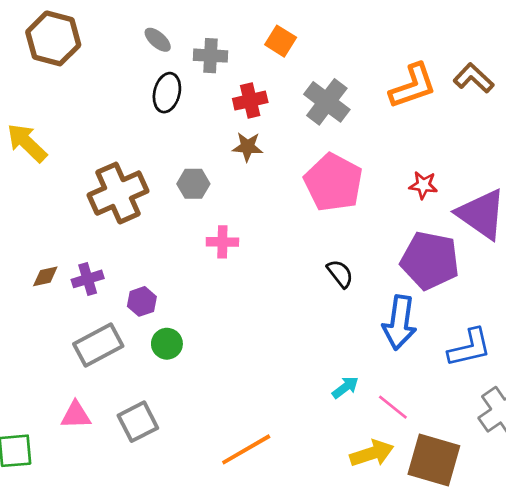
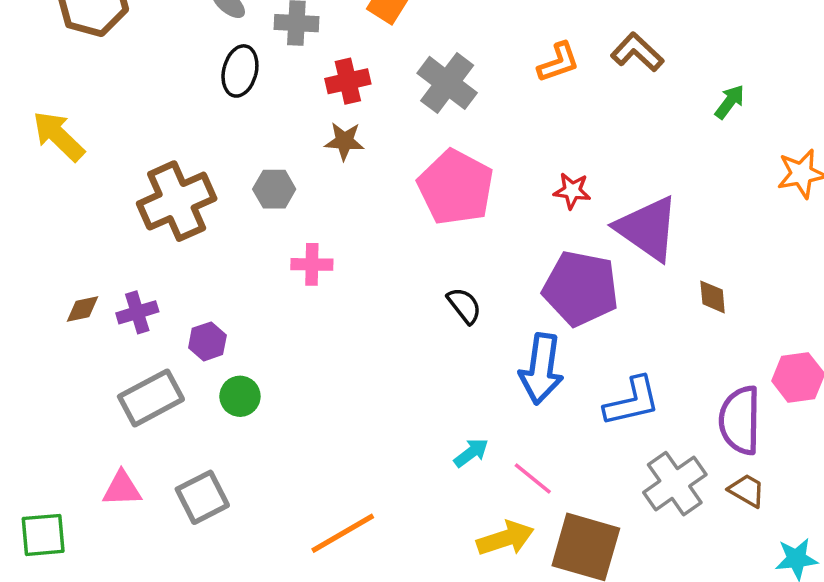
orange L-shape: (413, 86) -> (558, 62), size x0.7

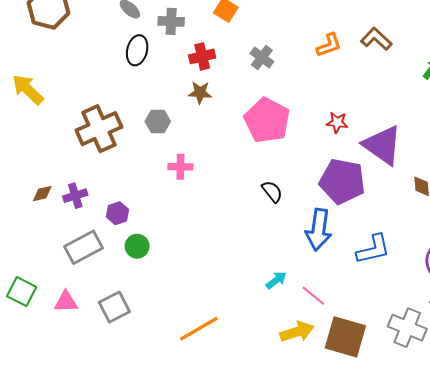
gray cross: (447, 83) -> (262, 57), size x0.7
gray cross: (675, 484) -> (407, 328), moved, turned -33
green square: (43, 535) -> (22, 292), moved, turned 32

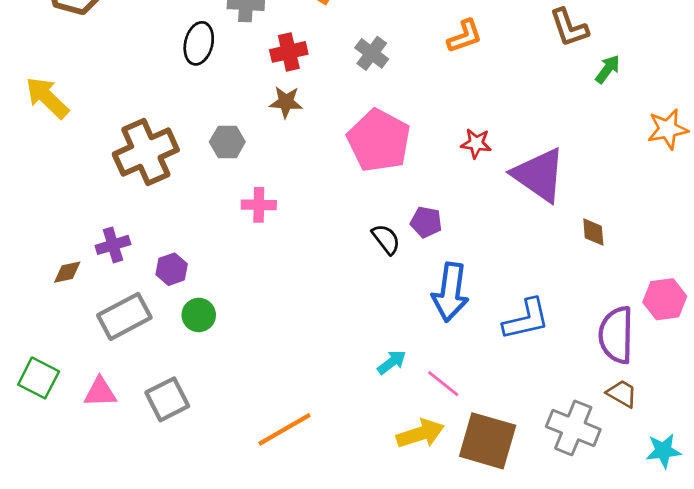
brown L-shape: (376, 39) -> (569, 28), moved, turned -152
purple pentagon: (342, 181) -> (426, 222), moved, size x0.5
brown diamond: (42, 194) -> (67, 272), moved

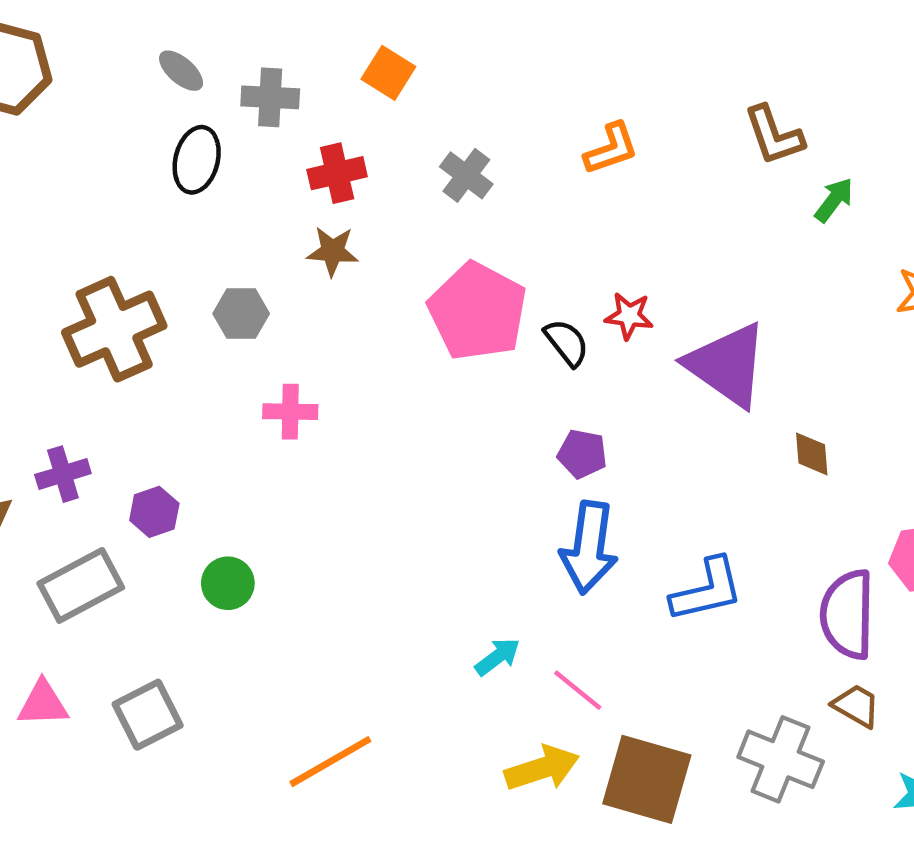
purple pentagon: (426, 222) -> (582, 454), moved
black semicircle: (386, 239) -> (567, 343), moved
green circle: (199, 315) -> (228, 583), moved

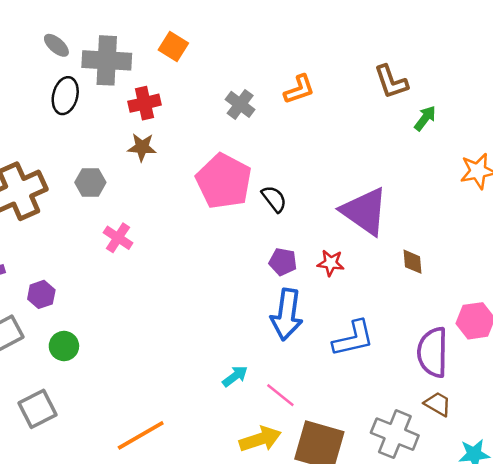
gray cross: (270, 97) -> (107, 60), size x1.5
gray cross: (466, 175) -> (240, 104), moved
red star: (629, 316) -> (331, 263), moved
pink cross: (290, 412) -> (118, 238), turned 32
green circle: (228, 583) -> (64, 346), moved

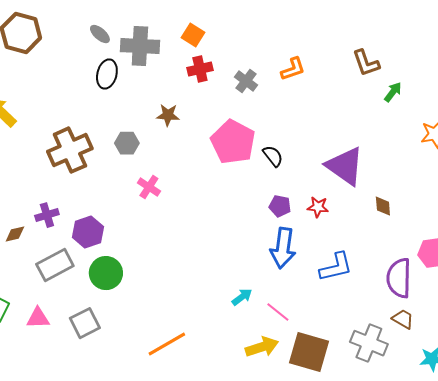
red cross: (144, 103) -> (200, 69), moved
purple hexagon: (41, 294) -> (88, 232), size x1.4
green circle: (64, 346) -> (106, 273), size x1.4

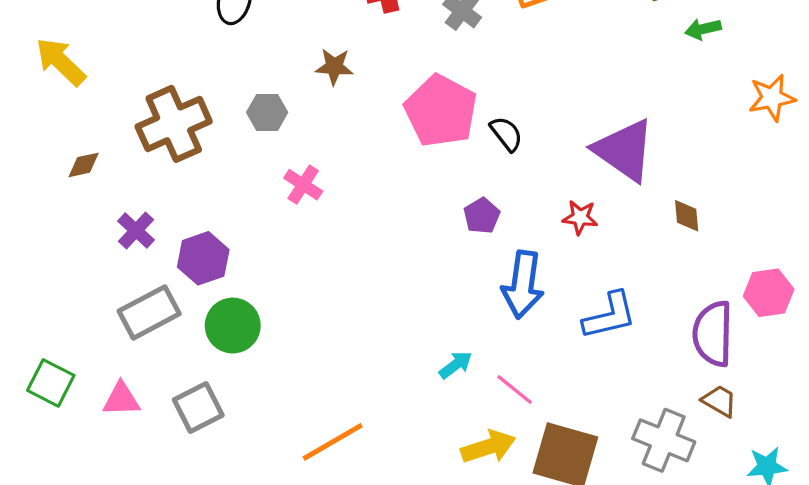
green arrow: (393, 92) -> (703, 29), turned -140
purple pentagon: (280, 206) -> (482, 216), moved, turned 30
purple cross: (47, 215) -> (136, 230), turned -30
brown diamond: (15, 234) -> (84, 165), moved

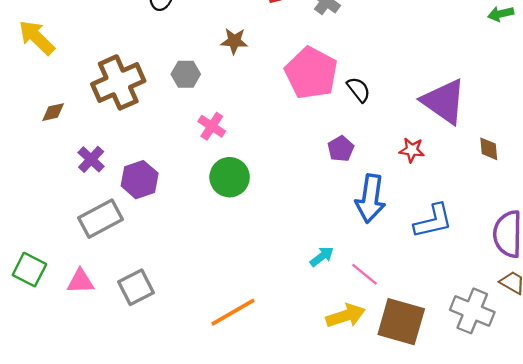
green circle: (233, 326) -> (230, 177), moved

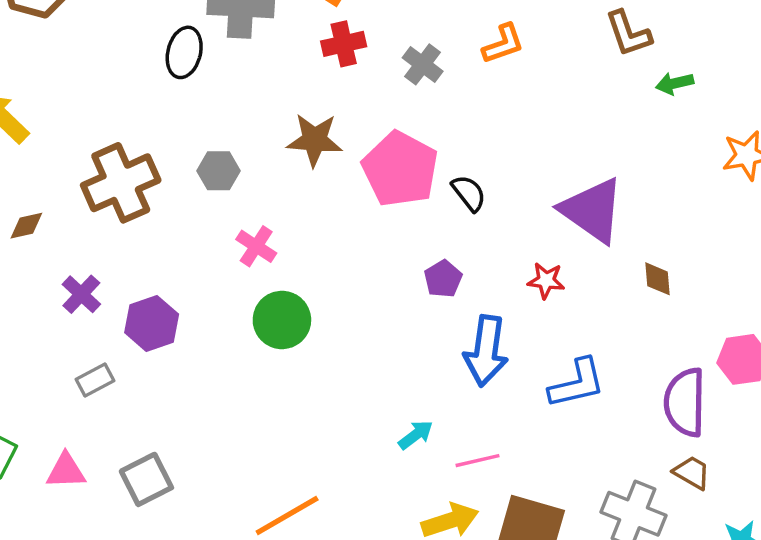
brown star: (234, 41) -> (315, 140), moved, size x1.4
gray rectangle: (101, 219) -> (95, 380), size x0.6
pink line: (364, 274) -> (477, 461), turned -52

